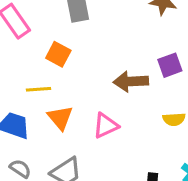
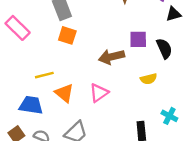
orange square: (58, 54) -> (67, 35), moved
purple square: (170, 65) -> (138, 39), turned 30

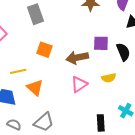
orange square: (67, 35) -> (44, 50), moved
pink triangle: (99, 93) -> (79, 84), moved

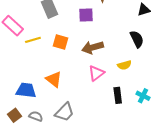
purple square: (101, 43) -> (86, 15), moved
yellow line: (18, 71) -> (33, 40), moved
black rectangle: (101, 123) -> (118, 95), moved

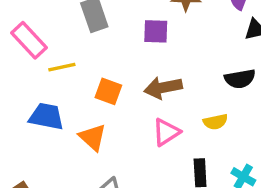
black semicircle: (137, 39) -> (240, 79), turned 102
orange square: (60, 42) -> (108, 91), moved
blue trapezoid: (26, 90) -> (46, 116), moved

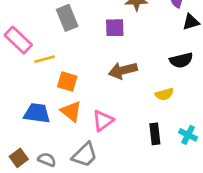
orange square: (108, 91) -> (67, 81), moved
blue trapezoid: (46, 116) -> (37, 113), moved
pink triangle: (166, 132) -> (103, 121), moved

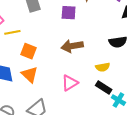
pink triangle: (103, 121) -> (70, 83), moved
black rectangle: (155, 134) -> (104, 87), moved, turned -56

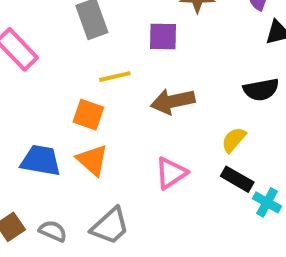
yellow line: (12, 32) -> (115, 77), moved
yellow semicircle: (103, 67) -> (234, 140), turned 144

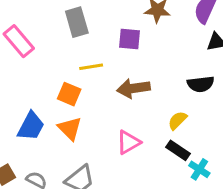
blue trapezoid: (41, 161) -> (31, 126), turned 104

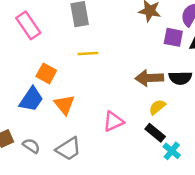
purple square: (129, 39) -> (173, 37), moved
brown arrow: (133, 88) -> (149, 78), moved
orange square: (69, 94) -> (46, 73), moved

